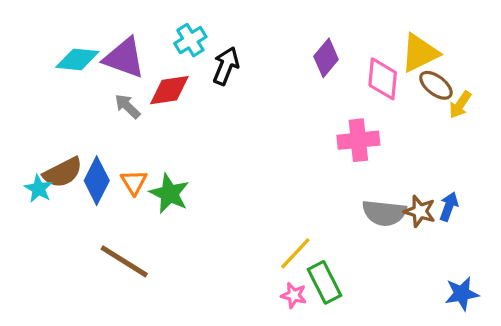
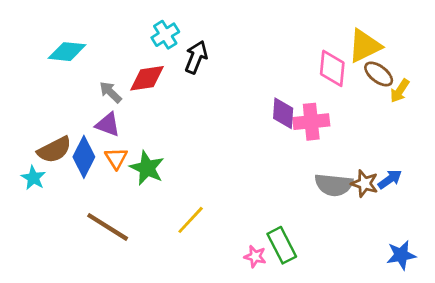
purple triangle: (124, 58) -> (108, 125), moved, size x0.7
purple diamond: (326, 58) -> (283, 113), moved, turned -36
cyan star: (39, 189) -> (33, 178), moved
blue arrow: (449, 206) -> (390, 179), turned 35
yellow line: (295, 253) -> (191, 220), moved

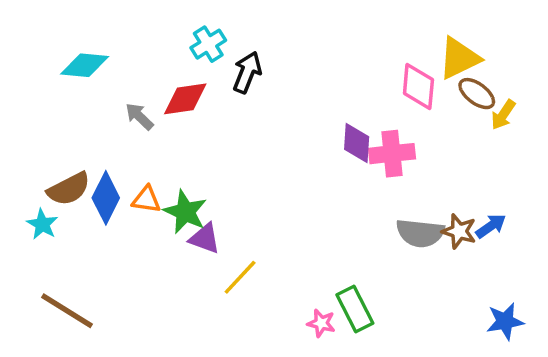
purple triangle: (108, 125) -> (205, 238), moved
orange triangle: (116, 158) -> (146, 200), turned -50
brown line: (108, 227) -> (67, 311), moved

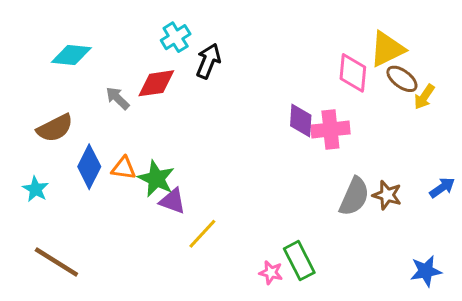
brown semicircle: (69, 189) -> (55, 128), moved
blue arrow: (491, 226) -> (442, 188), moved
gray semicircle: (420, 233) -> (354, 197), turned -72

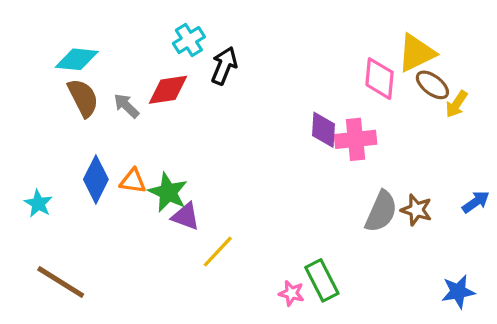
brown semicircle: (55, 128) -> (83, 98), moved, turned -90

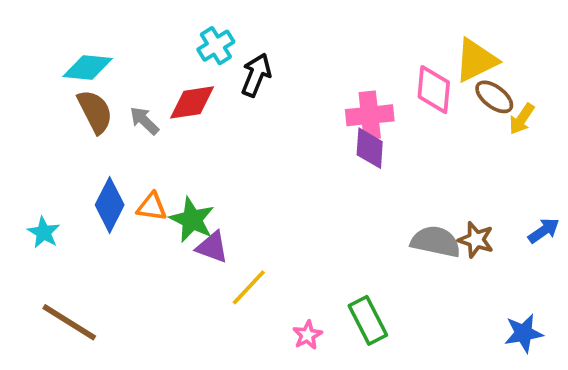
pink cross: (356, 139) -> (370, 115), moved
gray semicircle: (381, 212) -> (436, 242), turned -102
pink star: (291, 293) -> (307, 335), moved, turned 30

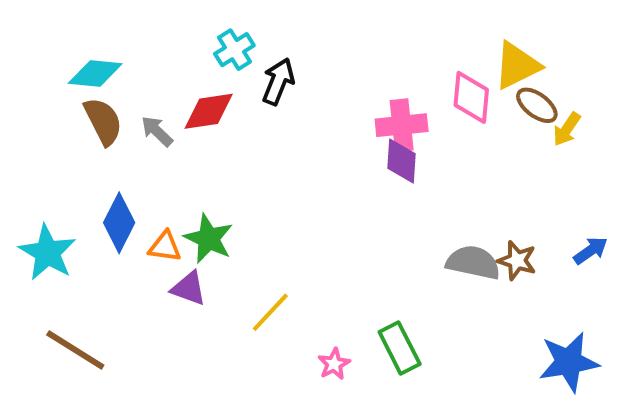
orange triangle: (152, 207) -> (165, 247), moved
cyan star: (44, 232) -> (47, 253), size x1.6
purple triangle: (212, 247) -> (189, 288), moved
blue star: (524, 333) -> (569, 362), size x1.4

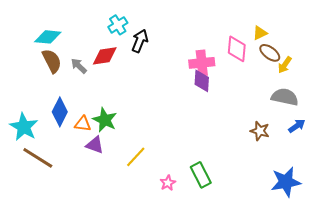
yellow triangle: (517, 66) -> (260, 33), size x0.6
gray semicircle: (473, 262) -> (285, 97), moved
brown line: (75, 350) -> (38, 158), moved

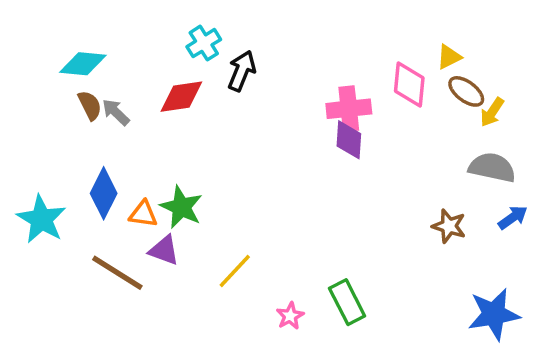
brown semicircle: (52, 61) -> (90, 105), size x0.7
gray arrow: (79, 66) -> (116, 112), moved
brown line: (38, 158) -> (117, 273), moved

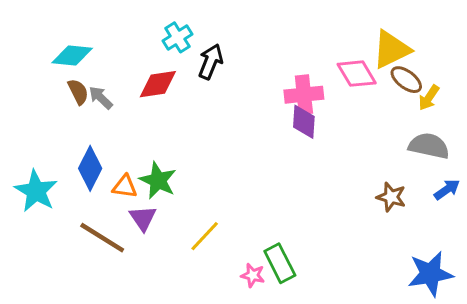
yellow triangle: (449, 57) -> (391, 49), size x1.8
pink diamond: (409, 85) -> (357, 74), turned -36
purple triangle: (164, 250) -> (143, 218), turned 36
green rectangle: (347, 302) -> (280, 263), moved
pink star: (290, 316) -> (253, 275), turned -30

